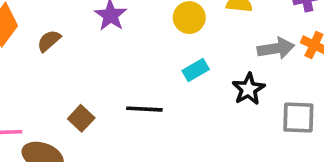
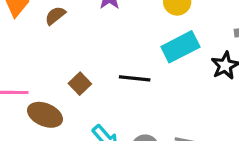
cyan rectangle: (196, 70) -> (180, 47), size x1.6

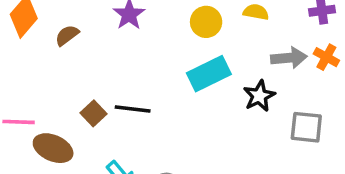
black line: (135, 78) -> (133, 109), moved

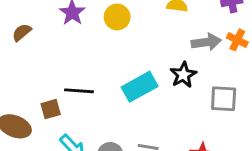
yellow circle: (206, 22) -> (117, 17), moved
cyan rectangle: (209, 74) -> (140, 87), moved
brown square: (93, 113) -> (51, 109), moved, turned 30

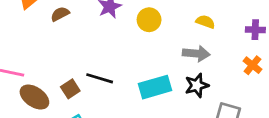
gray arrow: (206, 42) -> (196, 53), moved
brown square: (51, 109) -> (70, 89), turned -30

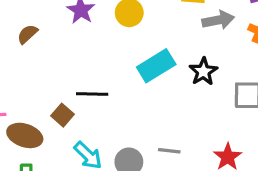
gray arrow: (196, 53) -> (218, 20), moved
cyan rectangle: (155, 87) -> (156, 66), moved

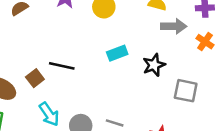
cyan rectangle: (156, 66) -> (117, 53), size x0.7

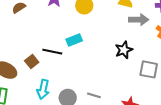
cyan rectangle: (117, 53) -> (74, 40), moved
cyan arrow: (49, 114) -> (43, 89), turned 48

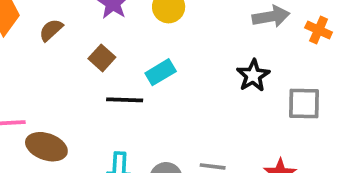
brown square: (32, 62) -> (102, 58), moved

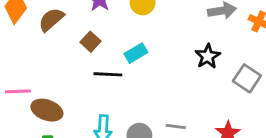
brown semicircle: (51, 30) -> (51, 20), size x1.4
gray square: (304, 103) -> (247, 78), turned 32

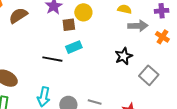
brown square: (90, 42) -> (69, 25), moved, turned 32

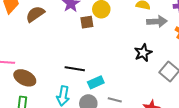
cyan rectangle: (74, 47) -> (96, 82), moved
black line: (52, 59) -> (75, 69), moved

